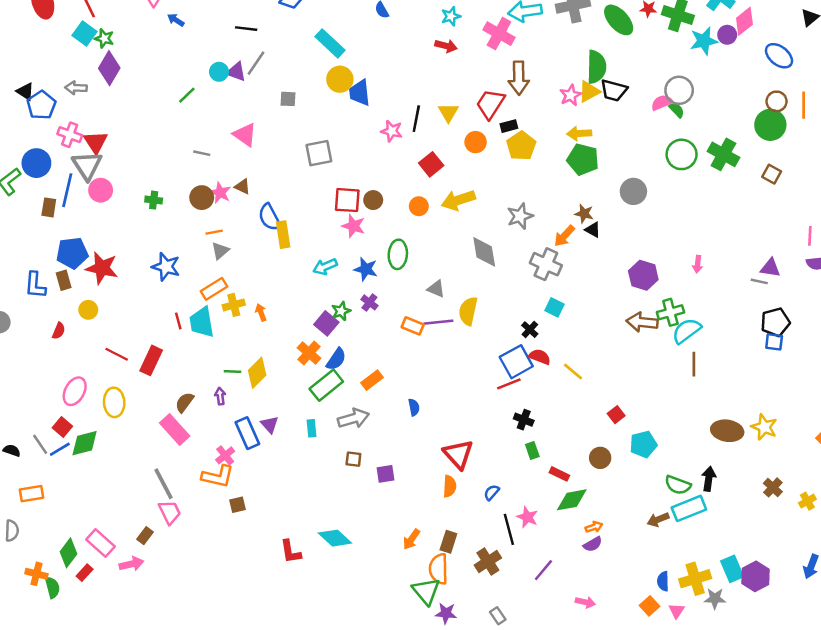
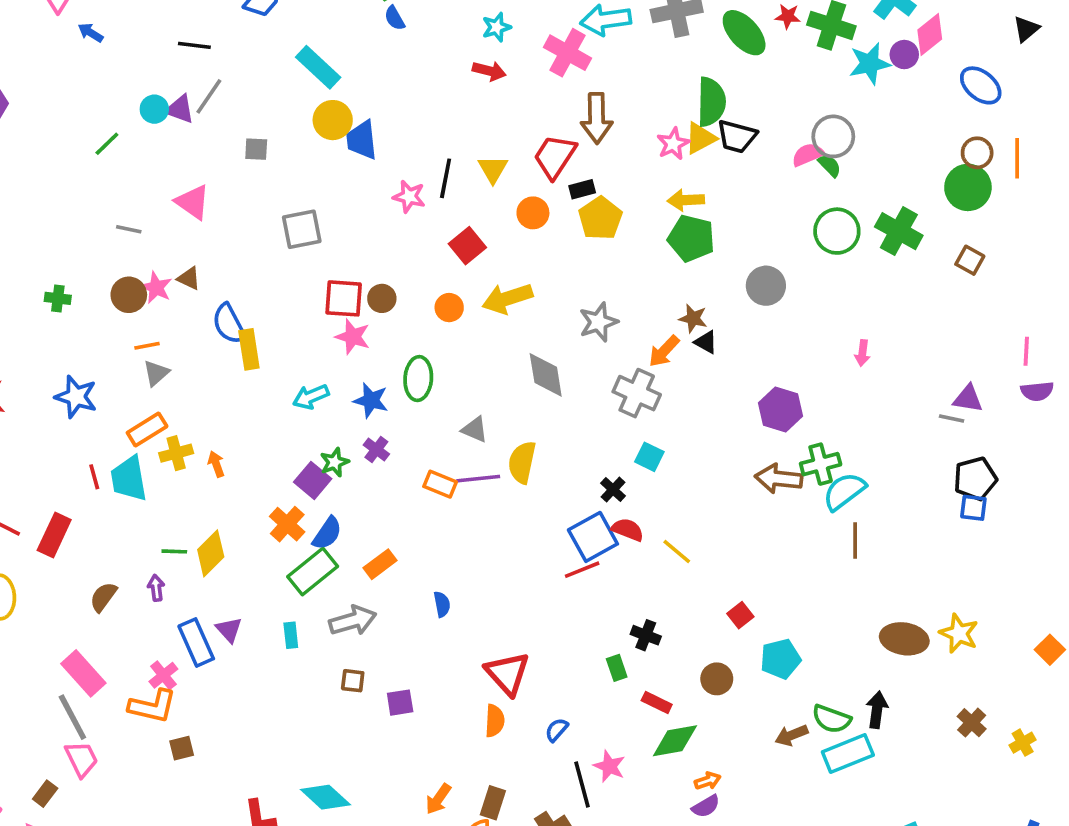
pink arrow: (698, 264) -> (862, 353), moved
black cross: (524, 420) -> (646, 635), moved
pink rectangle: (175, 429) -> (83, 673), moved
brown arrow: (658, 520) -> (791, 735), moved

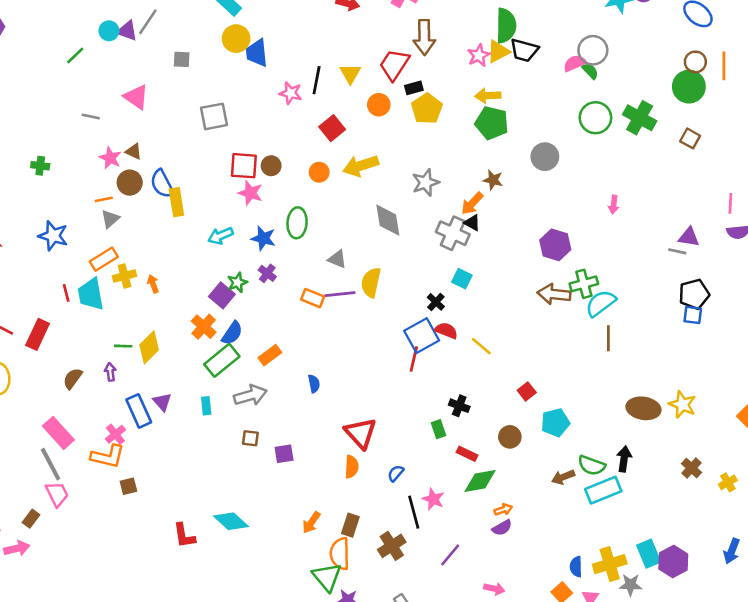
brown circle: (129, 295) -> (130, 183), moved
black triangle: (706, 342) -> (472, 223), moved
red line: (582, 570) -> (414, 359), turned -55

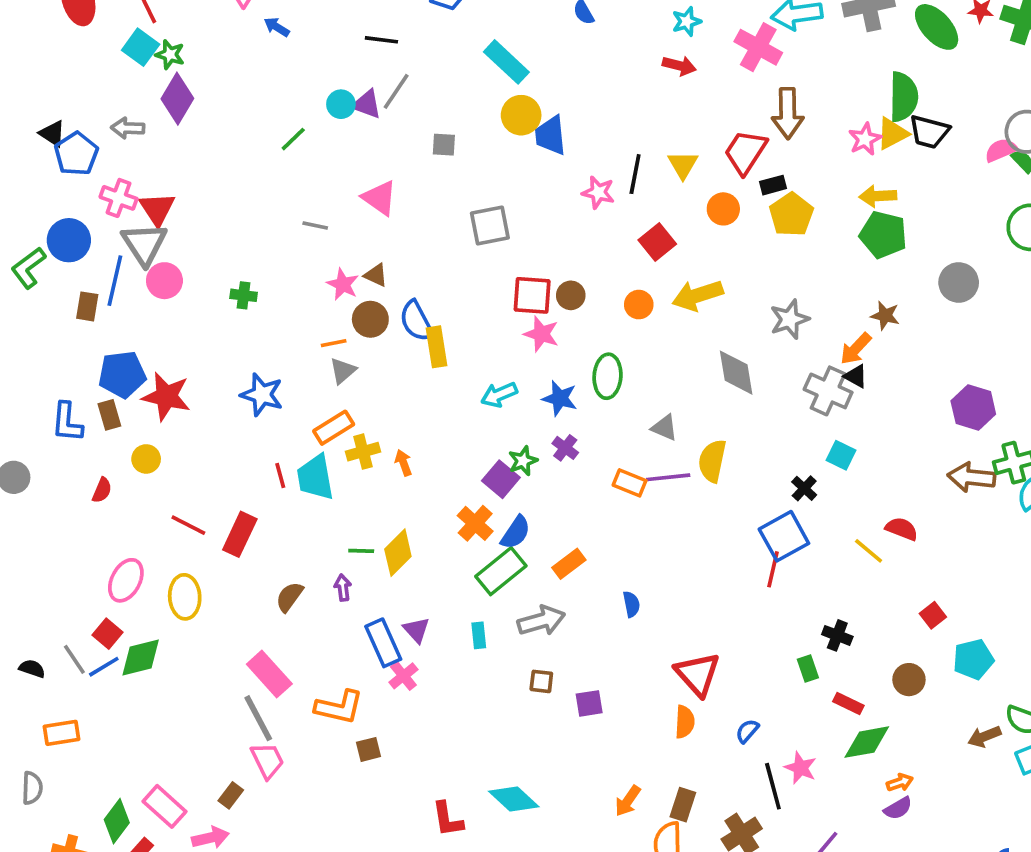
red semicircle: (446, 330) -> (902, 529), moved
pink cross: (115, 434) -> (403, 676), moved

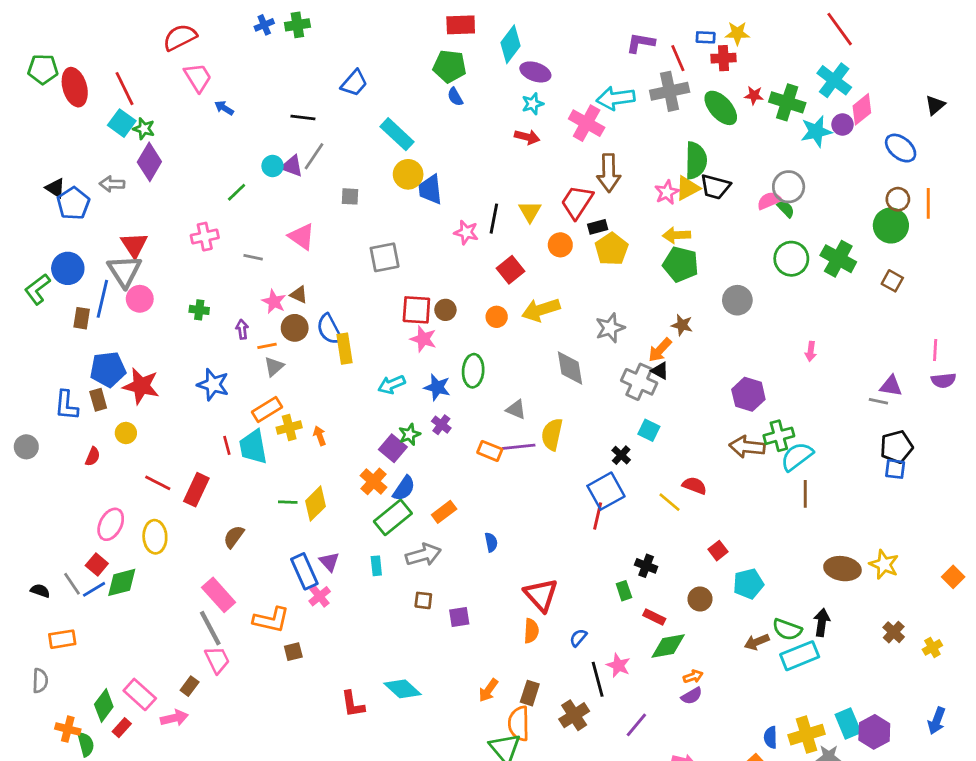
pink cross: (119, 198) -> (205, 237), moved, turned -32
purple arrow: (343, 588) -> (242, 329), moved

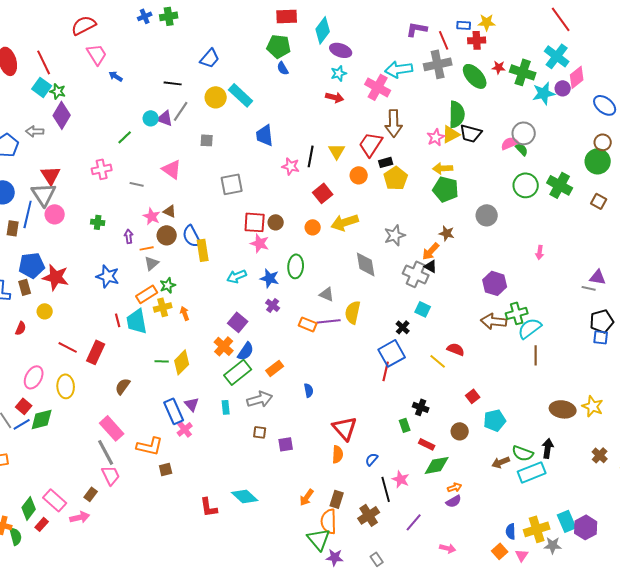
yellow circle: (408, 174) -> (216, 97), moved
green star: (409, 434) -> (168, 285), moved

